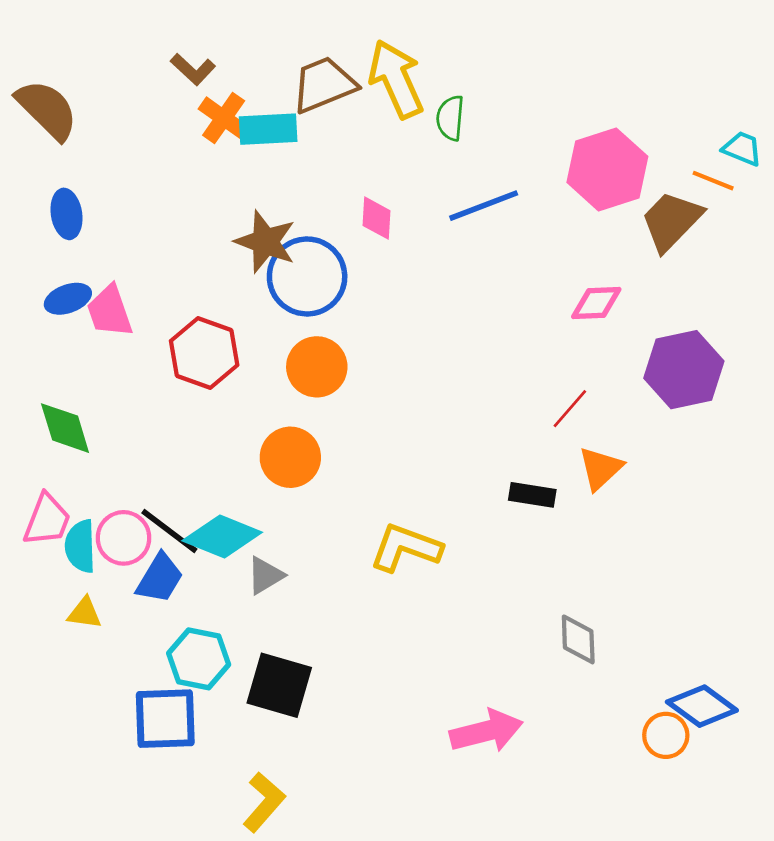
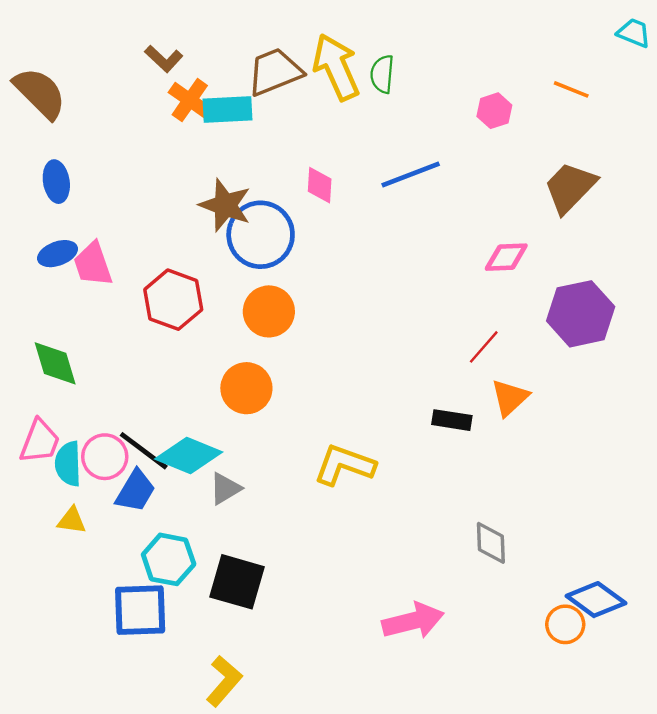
green semicircle: (450, 118) -> (382, 74), moved
cyan trapezoid: (742, 149) -> (634, 33), moved
pink hexagon: (607, 169) -> (494, 111), moved, size x0.5
orange line: (713, 181) -> (571, 89), moved

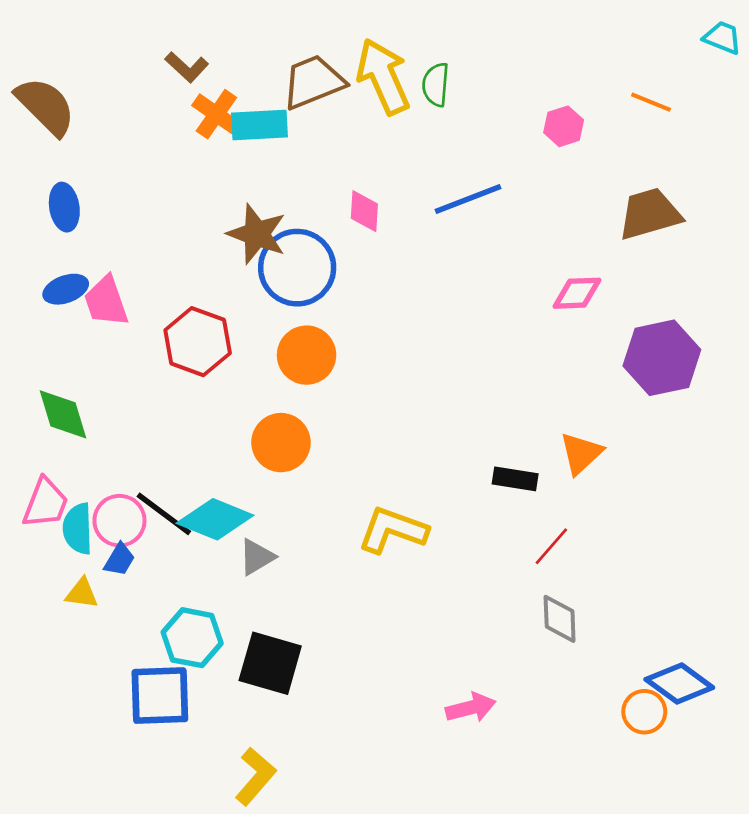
brown trapezoid: (570, 187) -> (650, 214), turned 30
red line: (484, 347) -> (551, 546), moved
blue trapezoid: (135, 491) -> (119, 560), moved, size x0.7
pink arrow: (413, 621) -> (471, 708), size x0.7

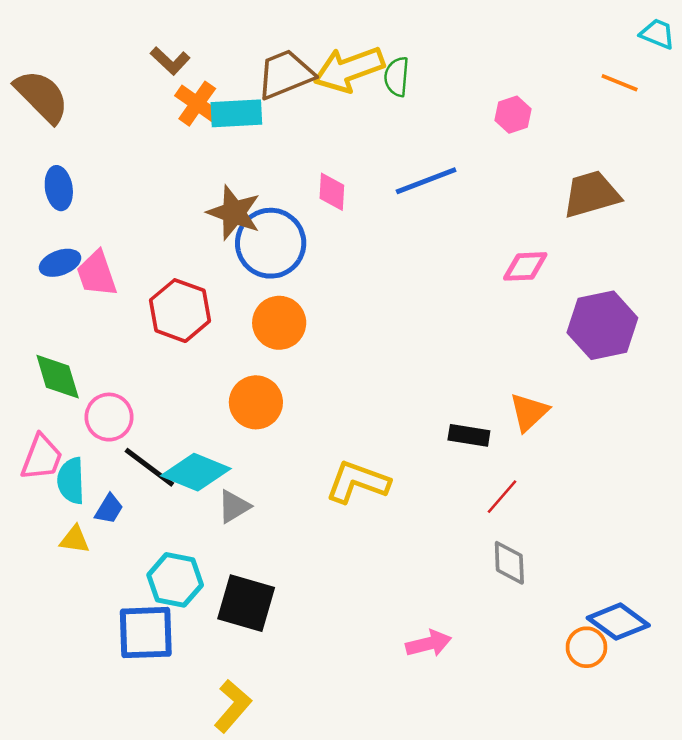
yellow arrow: (383, 77) -> (349, 69), turned -86
orange line: (651, 102) -> (620, 83), moved
pink circle: (119, 521) -> (109, 417), moved

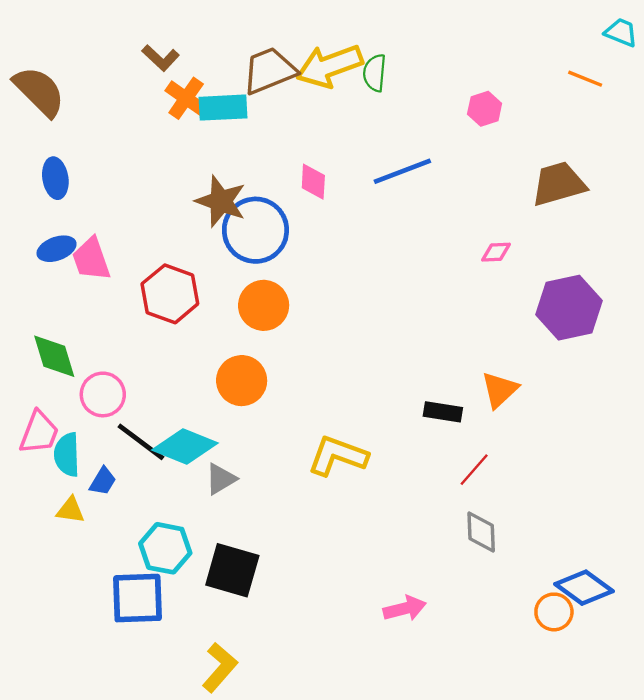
pink diamond: (525, 266) -> (496, 252), size x0.7

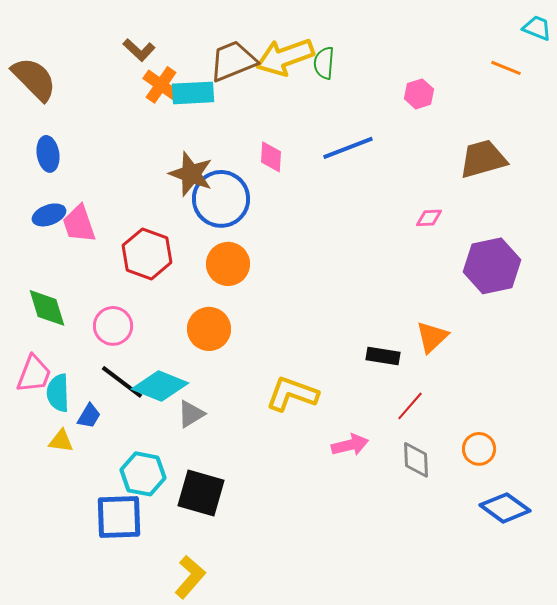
pink circle: (103, 394) -> (113, 326), moved
pink arrow: (405, 608) -> (350, 445), moved
orange circle: (554, 612) -> (479, 449), moved

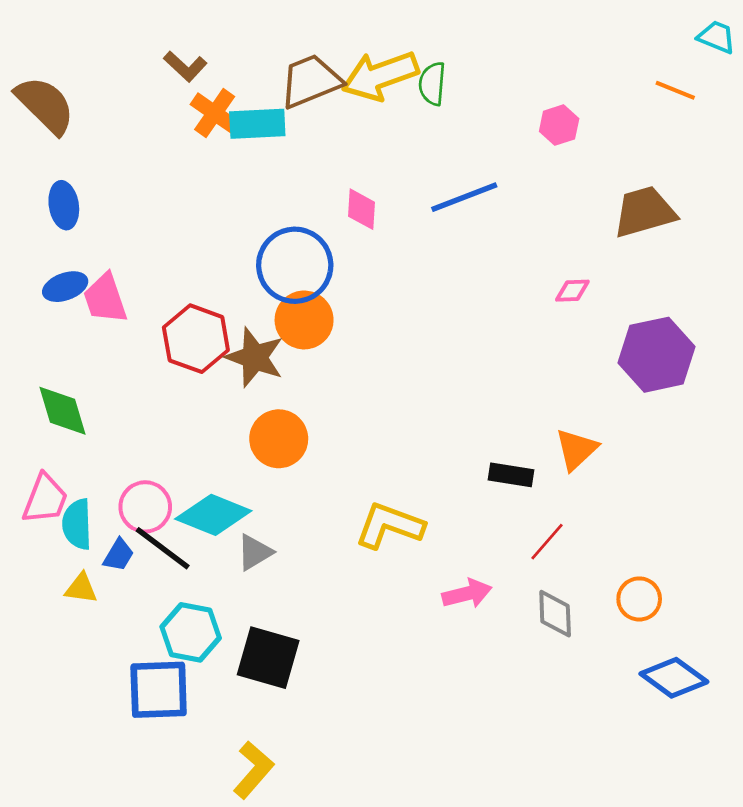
brown star: (191, 174) -> (255, 357), moved
orange circle: (228, 264) -> (304, 320), moved
pink circle: (113, 326) -> (145, 507), moved
black line: (122, 382) -> (163, 548), moved

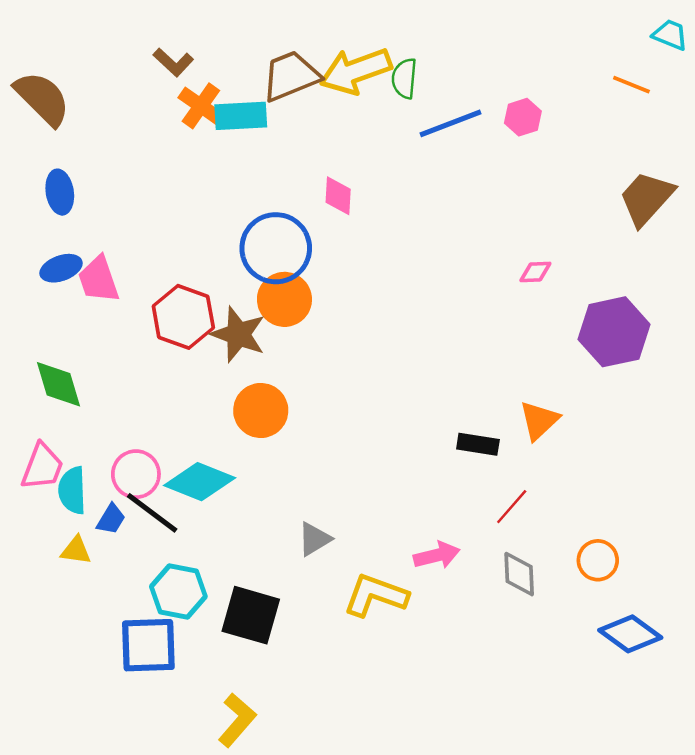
blue line: (464, 197) -> (450, 123), moved
brown trapezoid: (645, 212) -> (646, 198), moved, turned -32
yellow L-shape: (390, 526) -> (376, 595), moved
gray triangle: (255, 552) -> (314, 539), moved

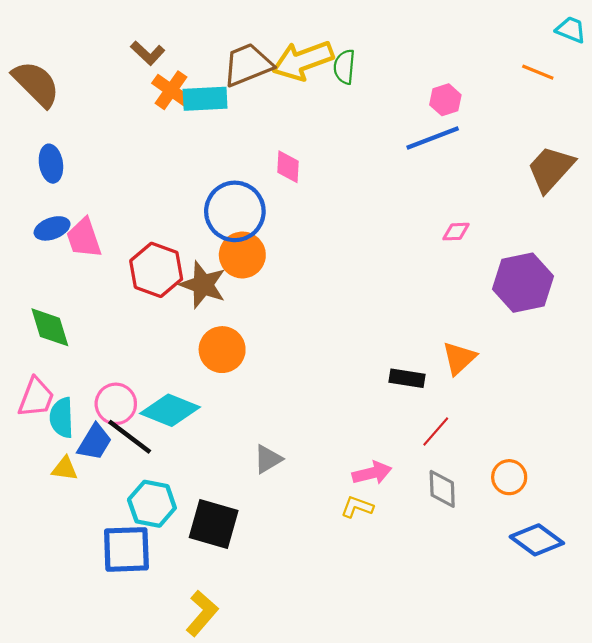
blue line: (450, 123) -> (433, 138), moved
blue trapezoid: (111, 519) -> (95, 442), size x1.4
yellow L-shape: (376, 595) -> (357, 507), moved, size x0.6

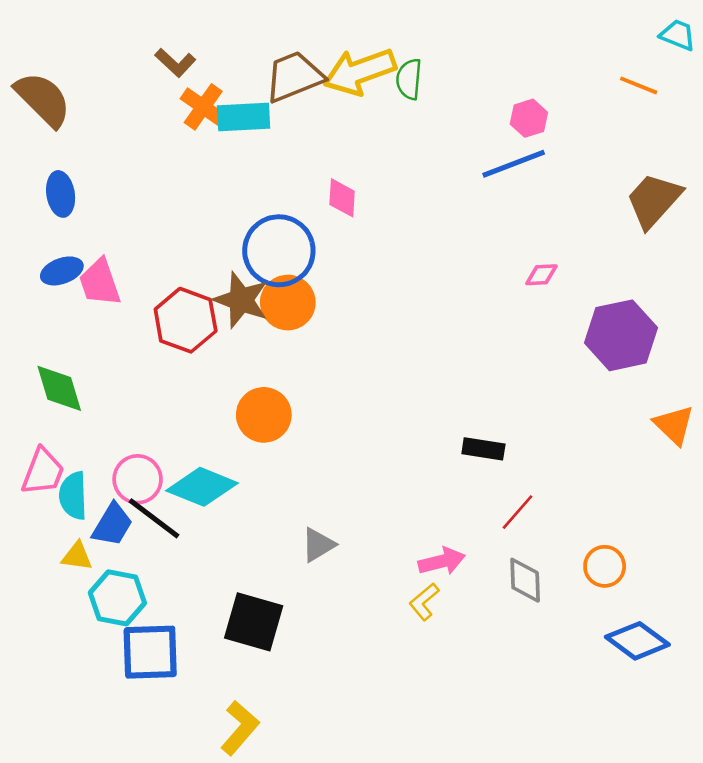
brown star: (203, 285) -> (241, 300), moved
orange triangle: (459, 358) -> (674, 425), moved, turned -33
cyan hexagon: (152, 504) -> (117, 598), moved
yellow L-shape: (357, 507) -> (424, 602), turned -60

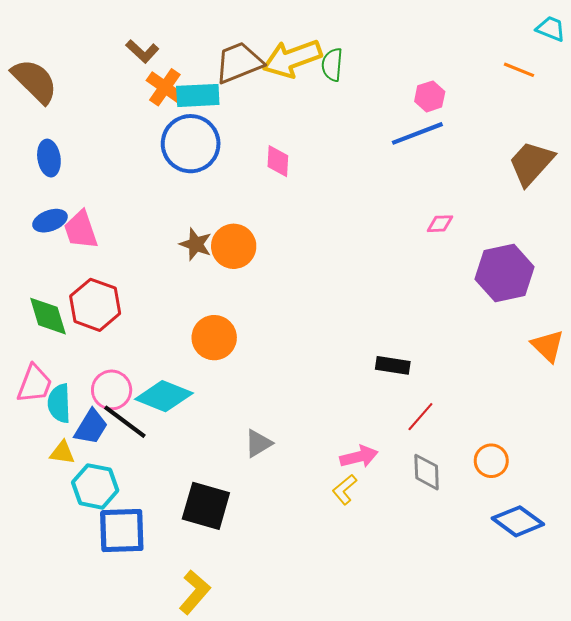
blue circle: (279, 251) -> (191, 144), moved
brown star: (241, 300) -> (196, 244), size x0.7
red hexagon: (186, 320) -> (95, 305), moved

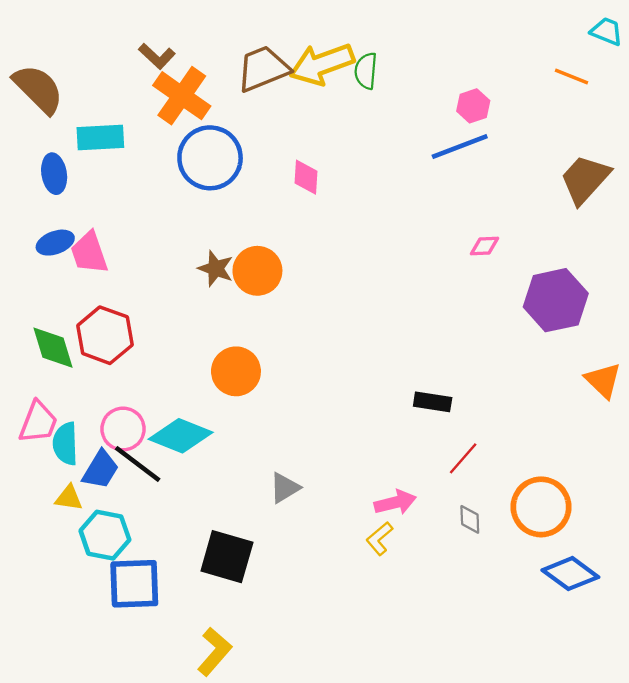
orange cross: (165, 87) -> (182, 96), size x1.4
cyan rectangle: (198, 95) -> (100, 138), moved
orange circle: (491, 461) -> (541, 507), size x1.6
gray diamond: (427, 472) -> (470, 519), size x0.7

